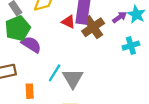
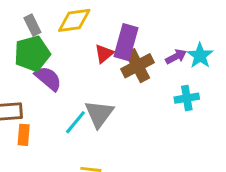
red triangle: (68, 22) -> (104, 54), turned 48
gray triangle: (73, 78) -> (99, 114), moved
orange rectangle: (30, 91) -> (24, 135), moved

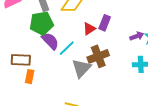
purple rectangle: (126, 42) -> (105, 23), size x0.7
brown cross: (137, 66) -> (98, 56), moved
cyan line: (75, 122) -> (67, 48), moved

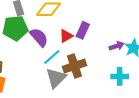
purple semicircle: (50, 41) -> (39, 37), moved
cyan line: (67, 48) -> (52, 57), moved

